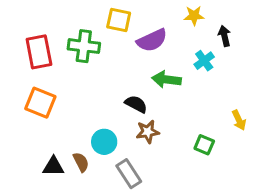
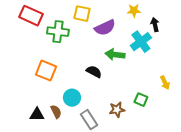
red rectangle: (39, 52) -> (31, 16), moved, turned -55
cyan cross: (204, 61) -> (141, 42), size x1.5
orange square: (40, 103) -> (46, 71), moved
brown star: (148, 132) -> (117, 110), moved

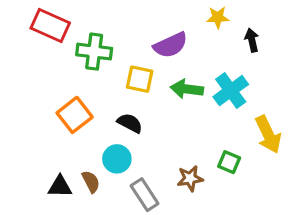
yellow square: (82, 14) -> (140, 79), moved
cyan cross: (141, 42) -> (231, 91), moved
orange square: (46, 71) -> (75, 115), turned 30
black semicircle: (94, 72) -> (130, 123), moved
yellow arrow: (165, 83) -> (268, 134), size x1.6

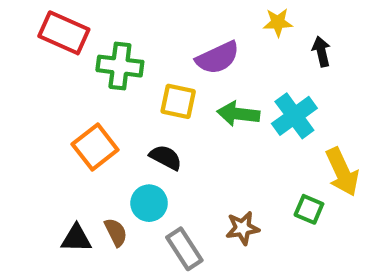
green square: (229, 162) -> (309, 209), moved

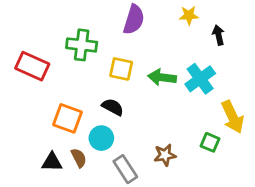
red rectangle: (64, 33) -> (32, 66), moved
purple semicircle: (218, 58) -> (134, 20), moved, turned -48
orange square: (95, 147) -> (68, 118), moved, turned -32

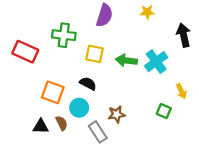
black arrow: (218, 35) -> (184, 35), moved, size x1.5
yellow arrow: (233, 117) -> (181, 91), size x0.6
brown star: (165, 155) -> (117, 114), moved

